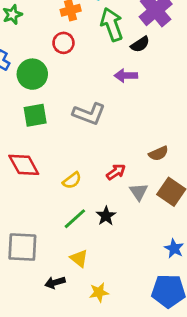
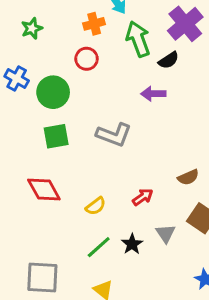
gray triangle: (139, 192) -> (165, 233), moved

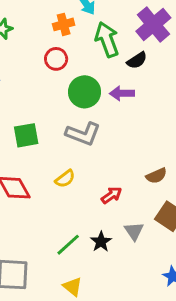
green circle: (53, 92) -> (85, 92), moved
yellow semicircle: (96, 206) -> (65, 179), moved

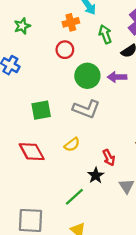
green arrow: (107, 39) -> (105, 34), size x0.7
red arrow: (111, 195) -> (109, 158), turned 98
black star: (101, 242) -> (96, 175), moved

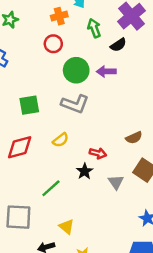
red diamond: (32, 152) -> (20, 147), turned -76
red arrow: (109, 158) -> (98, 153), turned -49
green line: (74, 197) -> (51, 188), moved

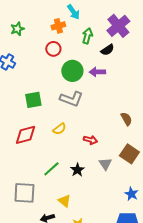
green arrow: (94, 28) -> (87, 36), turned 35
brown semicircle: (134, 138) -> (126, 119), moved, turned -96
black star: (85, 171) -> (77, 170), moved

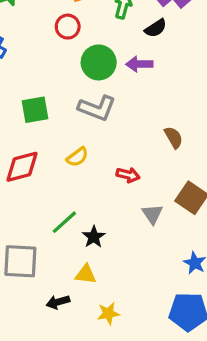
brown semicircle: (126, 119) -> (174, 137), moved
black star: (77, 170) -> (94, 237), moved
yellow triangle: (64, 201) -> (86, 274), turned -32

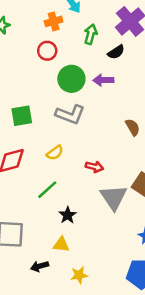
brown semicircle: (174, 137) -> (133, 127), moved
gray triangle: (152, 214) -> (114, 197), size x1.6
green line: (64, 222) -> (47, 190), moved

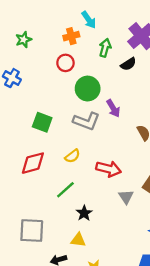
purple arrow: (103, 80) -> (113, 108), moved, turned -120
green square: (22, 116) -> (42, 122), turned 30
red arrow: (94, 167) -> (109, 169), size x1.5
gray triangle: (114, 197) -> (126, 197), size x0.6

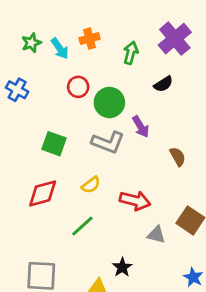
cyan arrow: (89, 20) -> (60, 49), moved
red circle: (65, 63) -> (78, 87), moved
black semicircle: (128, 64) -> (163, 84), moved
gray triangle: (126, 197) -> (156, 235), turned -42
black star: (84, 213) -> (122, 267), moved

